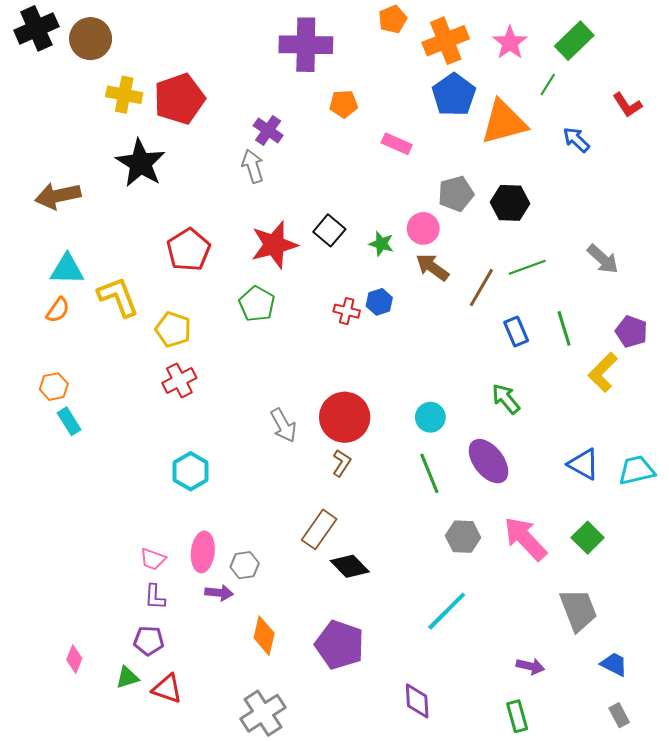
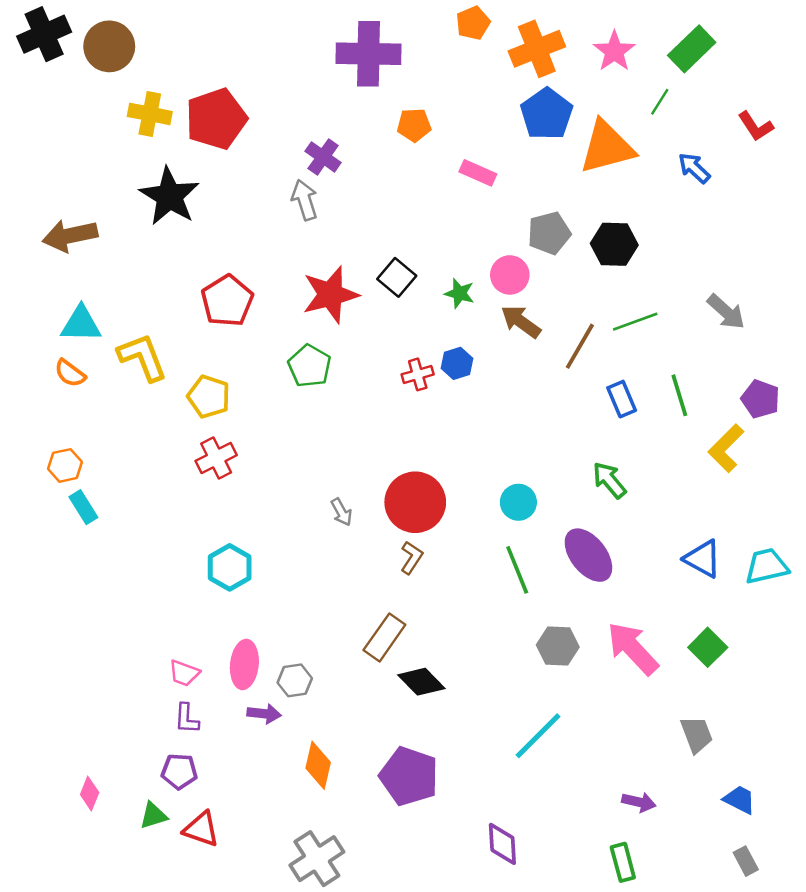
orange semicircle: (58, 310) -> (70, 373), turned 92
red cross: (347, 311) -> (418, 374), turned -30
gray arrow: (283, 425) -> (341, 512), size x0.7
gray trapezoid: (578, 610) -> (697, 734), size x0.7

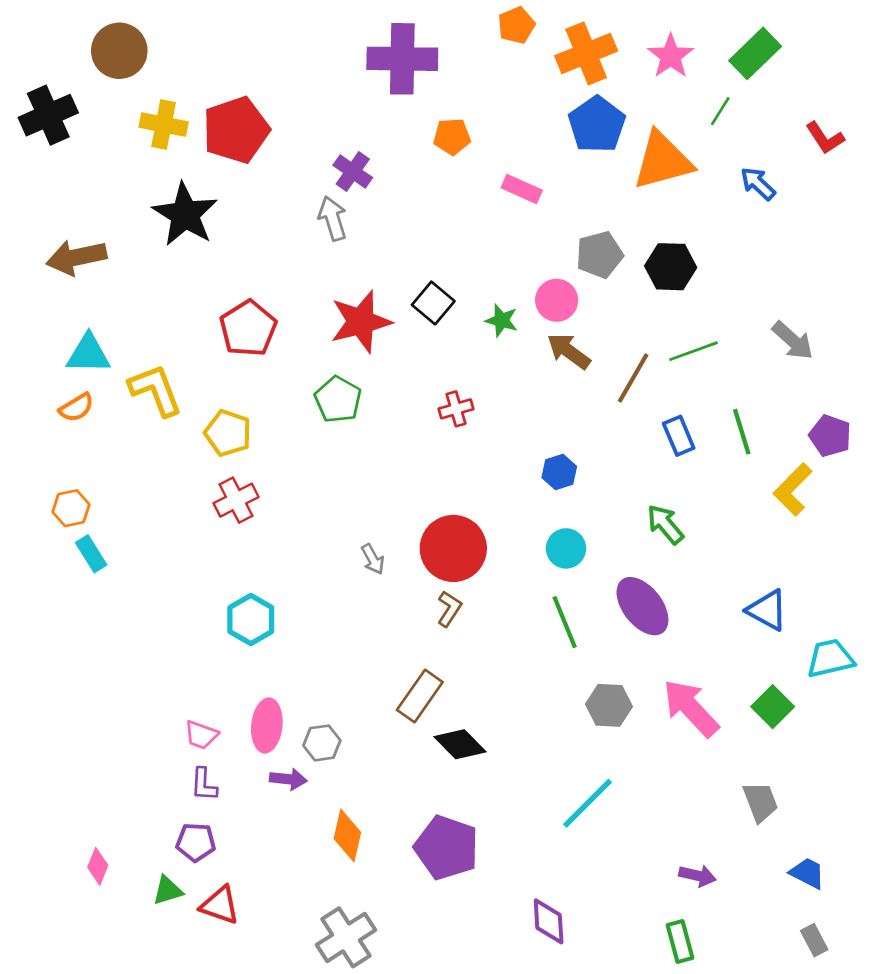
black cross: (44, 34) -> (48, 115), moved
blue hexagon: (457, 363) -> (559, 472), moved
orange semicircle: (70, 373) -> (76, 408), turned -68
cyan trapezoid: (767, 566) -> (830, 658), moved

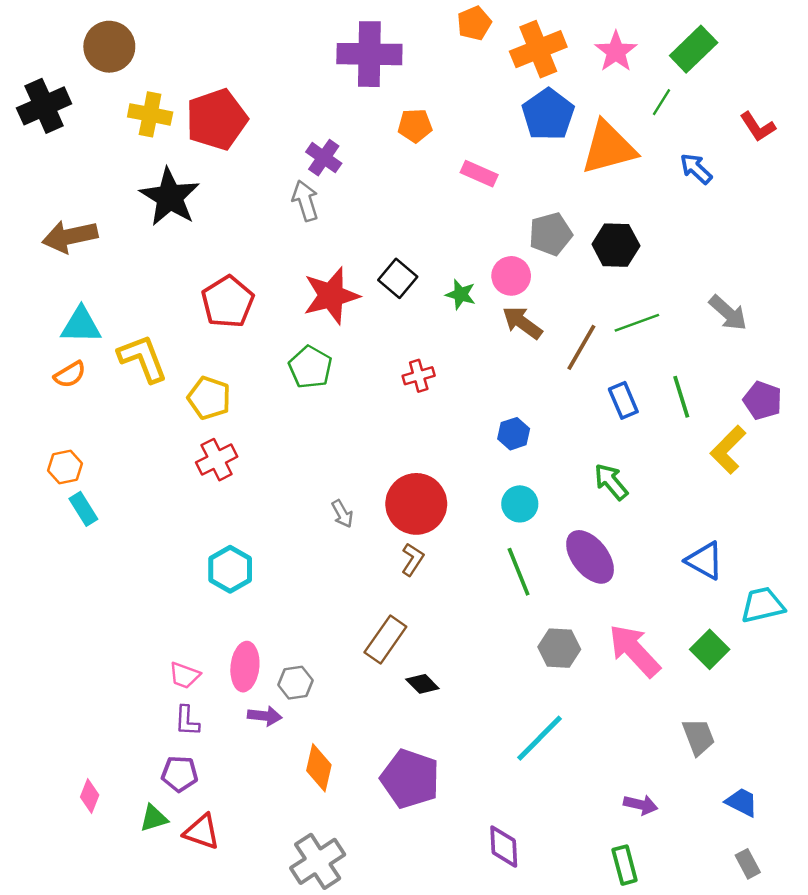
black diamond: (460, 744) -> (422, 684), size x0.7

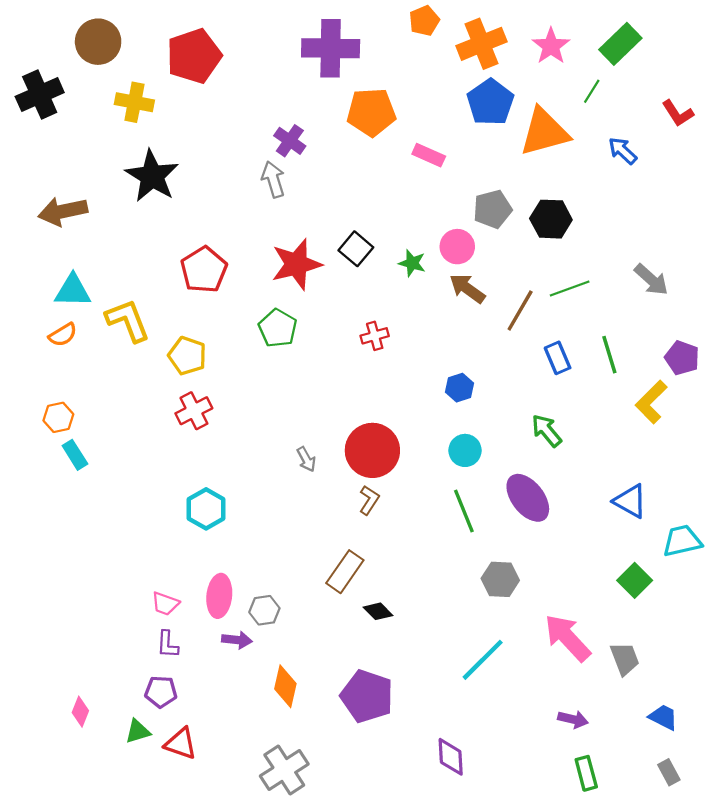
red pentagon: (217, 119) -> (194, 56), moved
orange pentagon: (415, 126) -> (371, 112), size x1.6
pink arrow: (634, 651) -> (567, 638), moved
green rectangle: (625, 865) -> (586, 773), moved

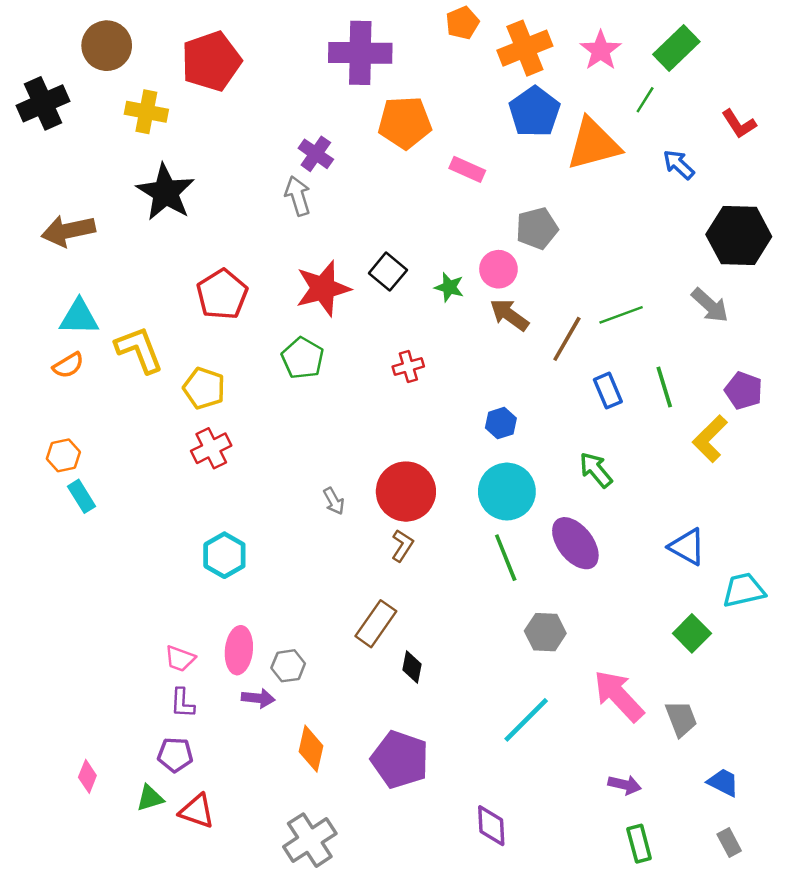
black hexagon: (551, 219) -> (739, 236), moved, size x1.4
cyan circle: (465, 450) -> (507, 492), size x1.6
black diamond: (378, 611) -> (412, 667), turned 56

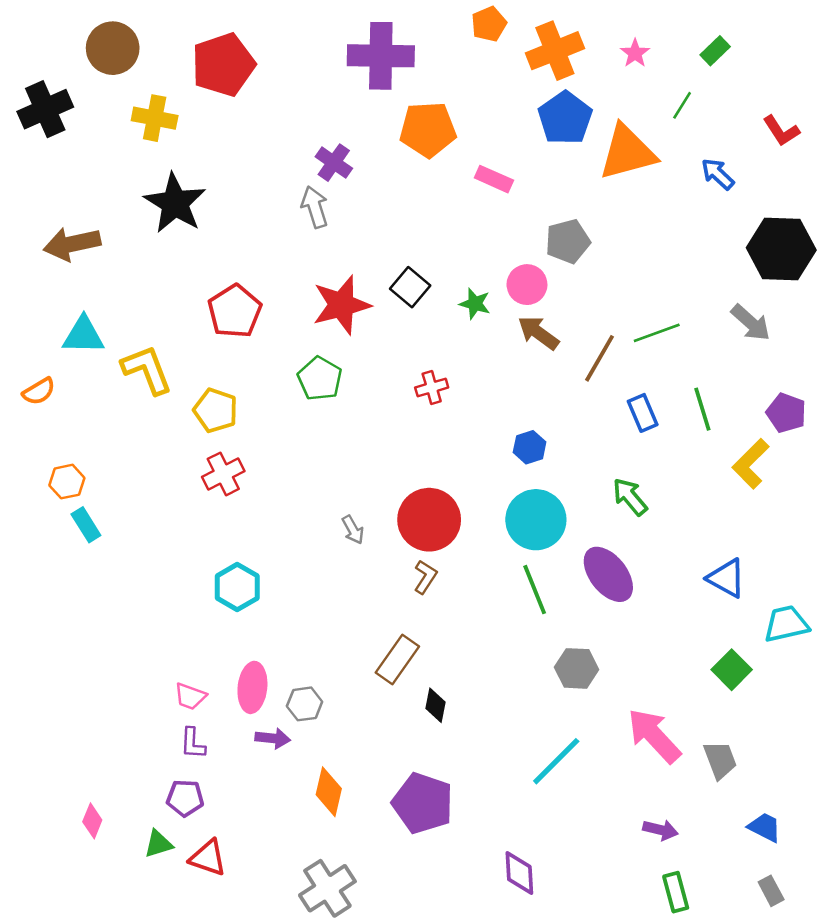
green rectangle: (676, 48) -> (715, 51), size x0.6
pink star: (601, 50) -> (635, 53), size x0.7
orange semicircle: (68, 365) -> (39, 391), moved

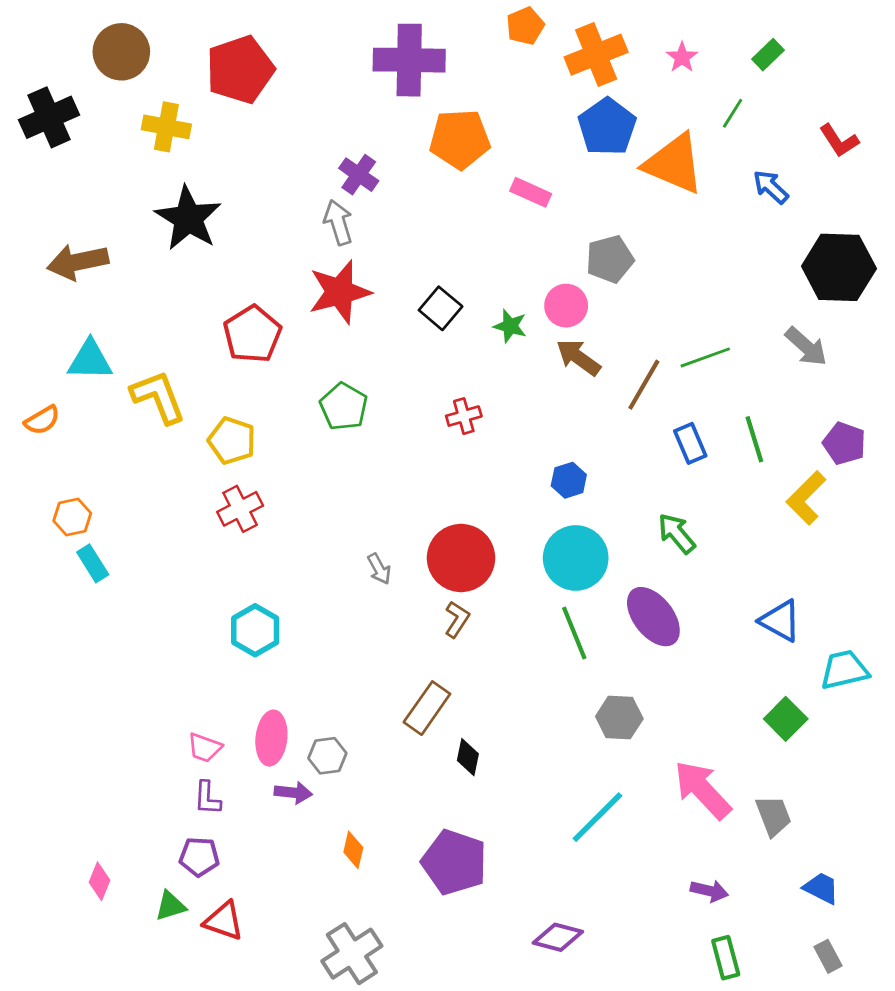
orange triangle: (627, 152) -> (674, 164), turned 38
red star: (341, 305) -> (340, 292), moved
orange diamond: (329, 792) -> (353, 850), size x0.7
purple diamond: (519, 873) -> (558, 937), turned -72

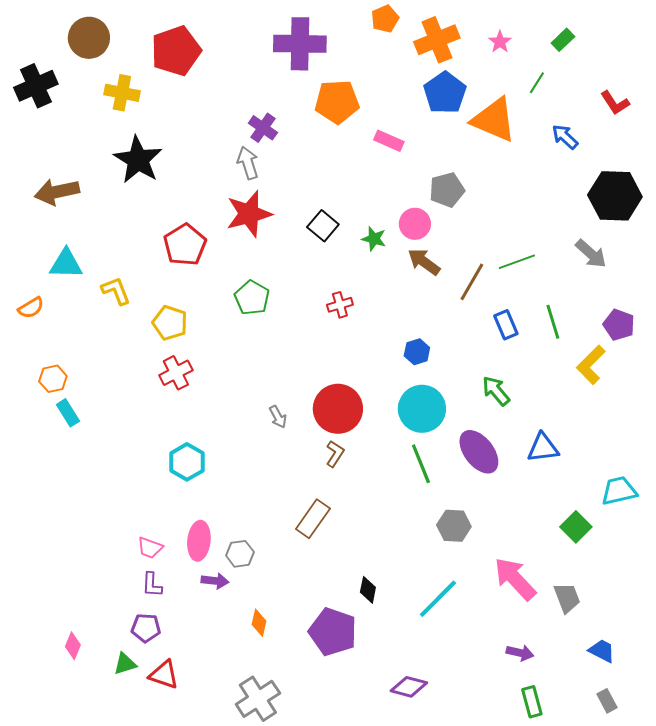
yellow L-shape: (158, 397) -> (116, 291), size x0.7
blue triangle: (780, 621) -> (543, 448), moved, turned -36
black diamond: (468, 757) -> (368, 590), moved

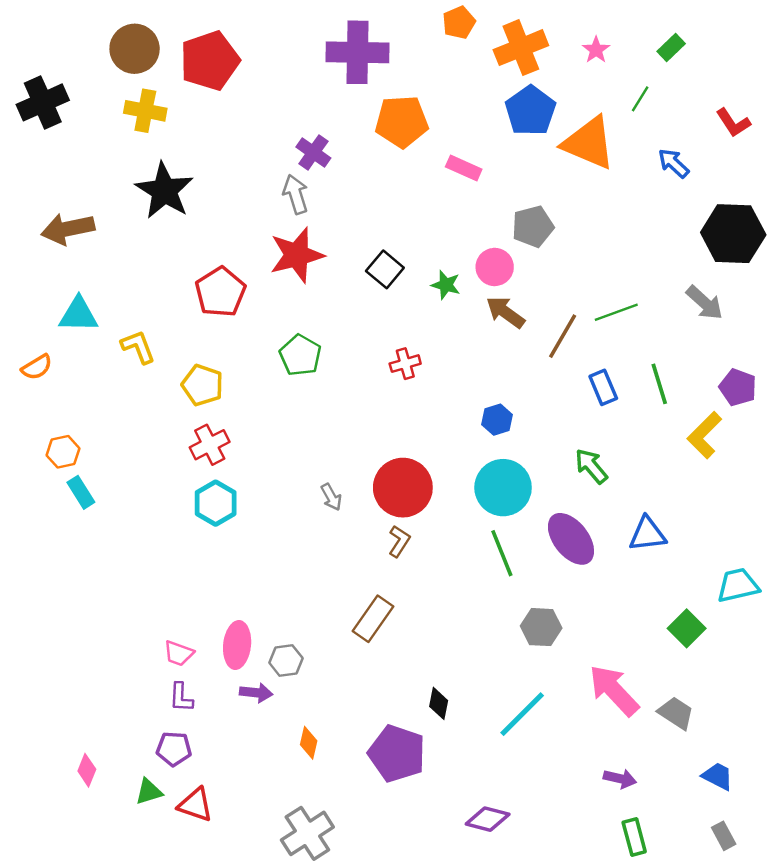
brown circle: (89, 38) -> (135, 49), moved
cyan hexagon: (187, 462) -> (216, 503), moved
gray trapezoid: (567, 598) -> (676, 713), turned -36

